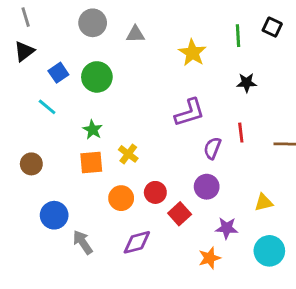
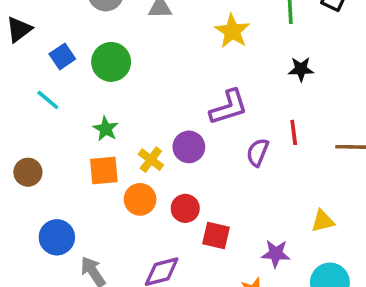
purple circle: (207, 187) -> (189, 147), moved
orange circle: (121, 198) -> (140, 199), moved
red square: (180, 214) -> (216, 236), turned -35

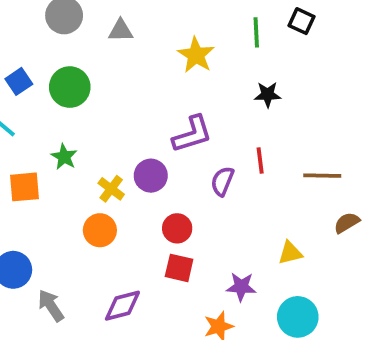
orange square: (104, 170) -> (25, 187), moved
red circle: (185, 208) -> (177, 228), moved

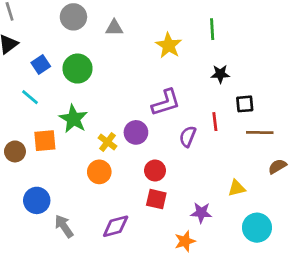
black square: (301, 21) -> (245, 104), moved, turned -30
green star: (64, 157) -> (73, 119), size x1.5
cyan circle: (298, 317) -> (257, 228), moved

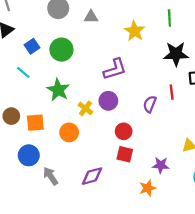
black star: (220, 74) -> (176, 54), size x1.6
purple L-shape: (166, 103) -> (115, 69), moved
orange square: (45, 141) -> (35, 123), moved
orange circle: (99, 172) -> (69, 132), moved

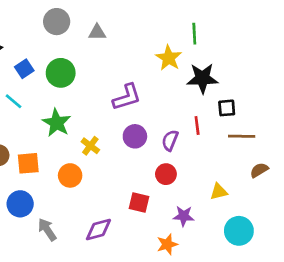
yellow star: (135, 31) -> (169, 58), moved
purple circle: (108, 101) -> (135, 136), moved
red circle: (124, 131) -> (166, 174), moved

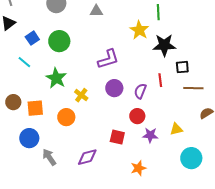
gray triangle: (97, 32) -> (96, 11), moved
purple star: (184, 216) -> (150, 135), moved

